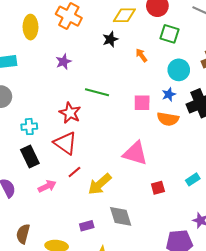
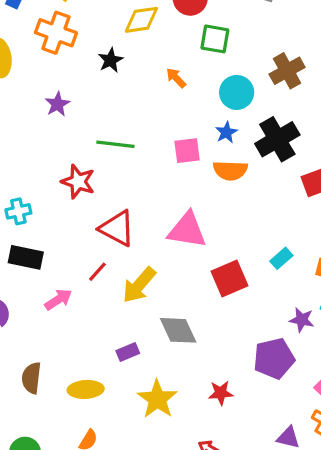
black star: (110, 39) -> (110, 60), moved
red triangle: (65, 143) -> (117, 228), moved
black rectangle: (30, 157) -> (26, 257), turned -45
red square: (158, 188) -> (229, 278), size x1.6

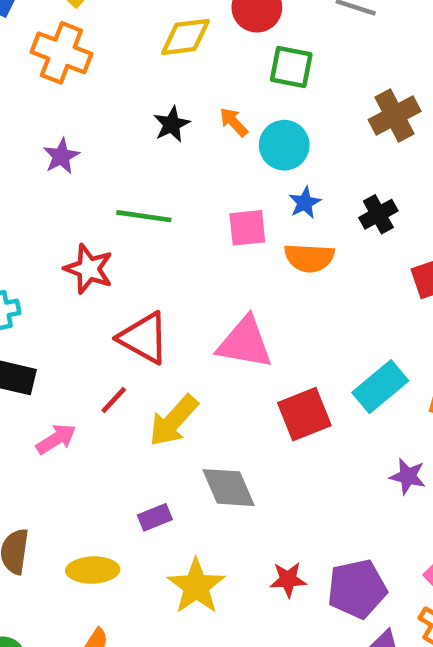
black star: (110, 60) -> (172, 124), moved
cyan circle: (237, 92) -> (284, 145), moved
black cross: (277, 139) -> (378, 214), size x0.6
cyan rectangle: (281, 258) -> (380, 387), size x1.6
purple pentagon: (274, 358) -> (357, 589), moved

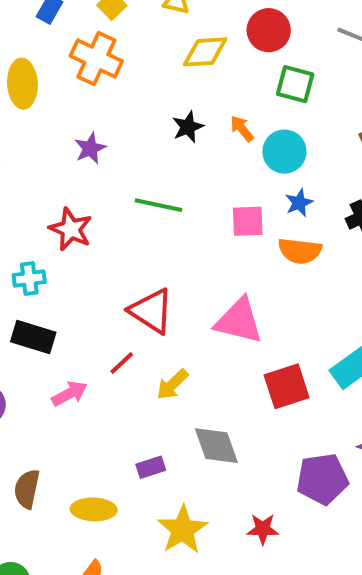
red star: (89, 269) -> (71, 229), moved
yellow arrow: (173, 421) -> (172, 385), size x0.7
purple pentagon: (357, 589) -> (322, 479), moved

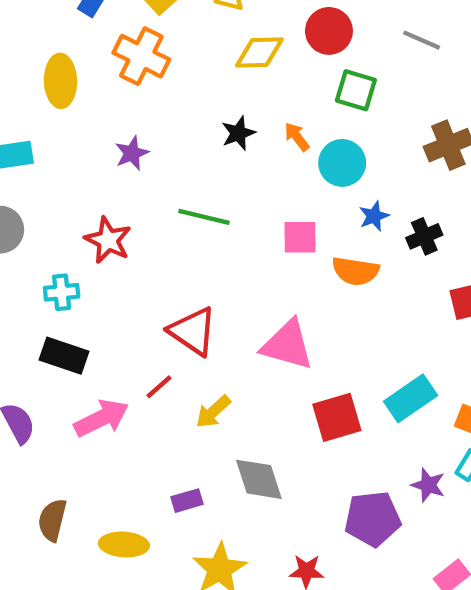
blue star: (299, 203) -> (374, 216), moved
pink arrow: (69, 394) -> (101, 418), size x1.4

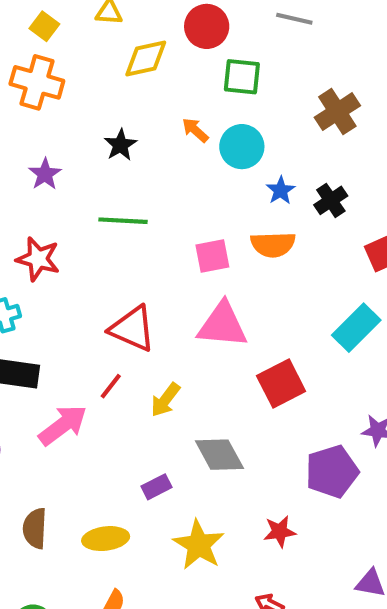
black star: (238, 133) -> (120, 145), moved
pink square: (300, 237) -> (212, 256), moved
cyan rectangle: (411, 398) -> (356, 328), moved

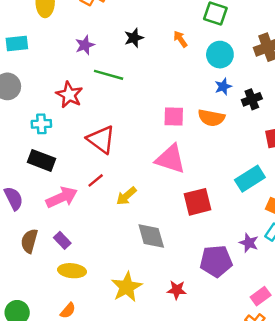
cyan circle: (242, 147) -> (220, 55), moved
green line: (123, 221) -> (109, 75), moved
red triangle: (132, 329) -> (101, 140), moved
purple rectangle: (157, 487) -> (62, 240), moved, turned 60
brown semicircle: (35, 528) -> (29, 241), moved

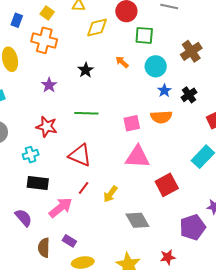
green line: (109, 75) -> (86, 113), moved

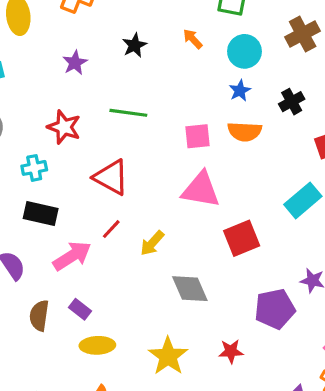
blue star: (164, 91) -> (240, 91), moved

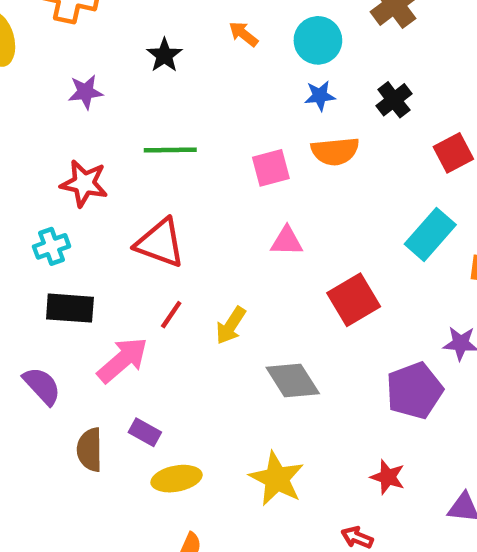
purple star: (75, 63) -> (85, 92), turned 30
blue star: (240, 91) -> (320, 96), turned 30
pink triangle: (201, 190) -> (287, 241), size x0.6
red star: (231, 351) -> (388, 477), moved, turned 30

